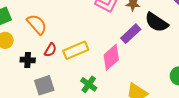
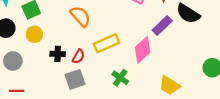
orange semicircle: (37, 24) -> (80, 16), moved
red semicircle: (50, 50) -> (78, 56), moved

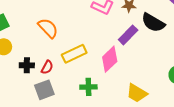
green cross: (120, 78) -> (88, 87), turned -35

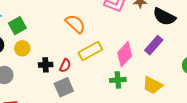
orange semicircle: (48, 28) -> (75, 24), moved
purple rectangle: (128, 35) -> (154, 45), moved
green cross: (88, 87) -> (118, 80), moved

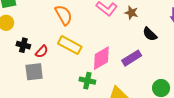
black semicircle: (164, 17) -> (150, 34), size x0.7
yellow rectangle: (90, 51) -> (70, 45), turned 40

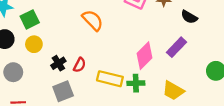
black cross: (23, 45) -> (58, 63), turned -32
yellow rectangle: (70, 45) -> (110, 79), moved
gray square: (34, 72) -> (63, 91), moved

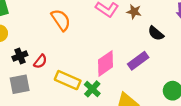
green cross: (136, 83) -> (92, 89), turned 35

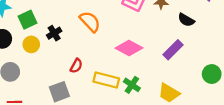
black cross: (20, 56) -> (54, 33), moved
pink diamond: (105, 63) -> (129, 48), moved, turned 72

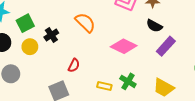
black semicircle: (186, 20) -> (154, 26), moved
yellow rectangle: (106, 80) -> (104, 86), moved, size x0.6

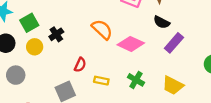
orange semicircle: (85, 23) -> (102, 29), moved
yellow rectangle: (104, 86) -> (101, 81), moved

